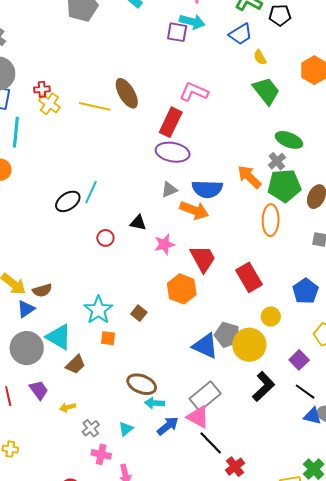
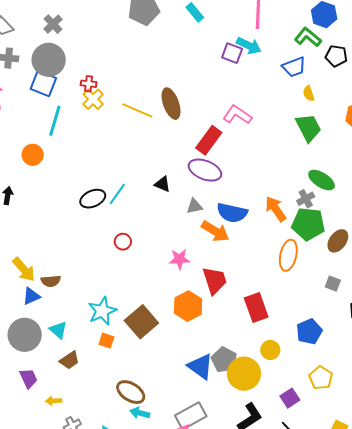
black triangle: (138, 223) -> (162, 184), moved
brown square: (139, 313) -> (141, 322), size x2.0
cyan triangle: (59, 337) -> (58, 330), size x0.7

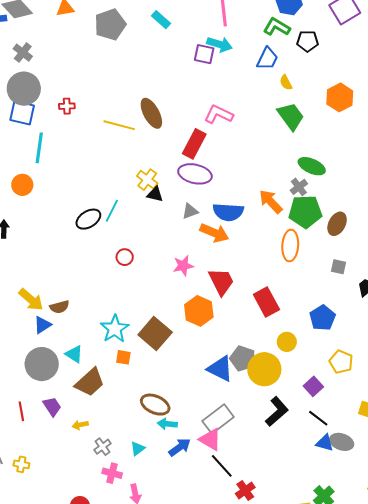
blue trapezoid: (294, 67) -> (267, 59), turned -35
yellow cross: (93, 99) -> (147, 180), moved
brown trapezoid: (69, 360) -> (90, 382), size x1.5

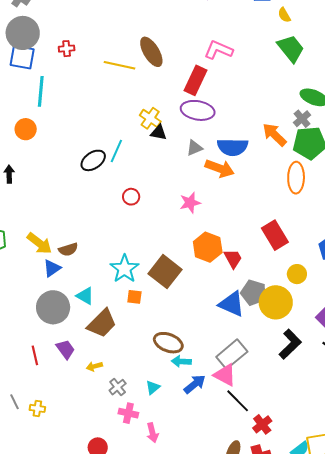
red trapezoid: (221, 282) -> (233, 259), moved, size x0.7

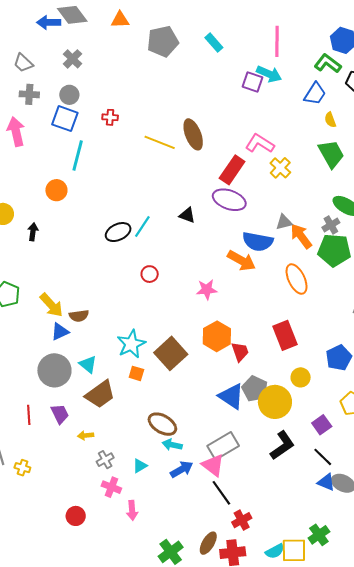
gray circle: (23, 33) -> (69, 95), size x0.6
yellow cross: (150, 118) -> (280, 168), moved
gray triangle: (194, 148) -> (284, 222), moved
orange ellipse: (296, 178) -> (297, 279), moved, turned -36

